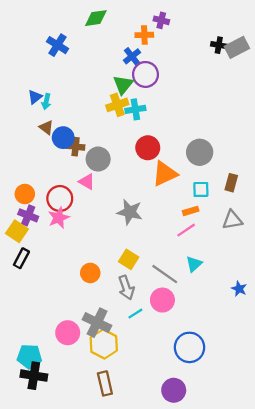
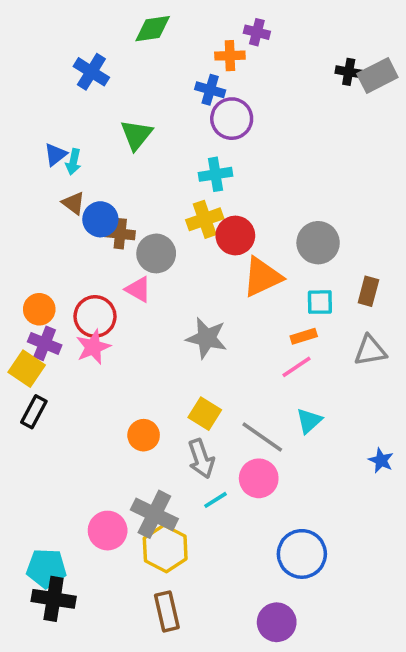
blue cross: (132, 56) -> (210, 90), turned -36
green triangle: (123, 85) -> (136, 135), moved
yellow cross: (117, 105) -> (205, 219), moved

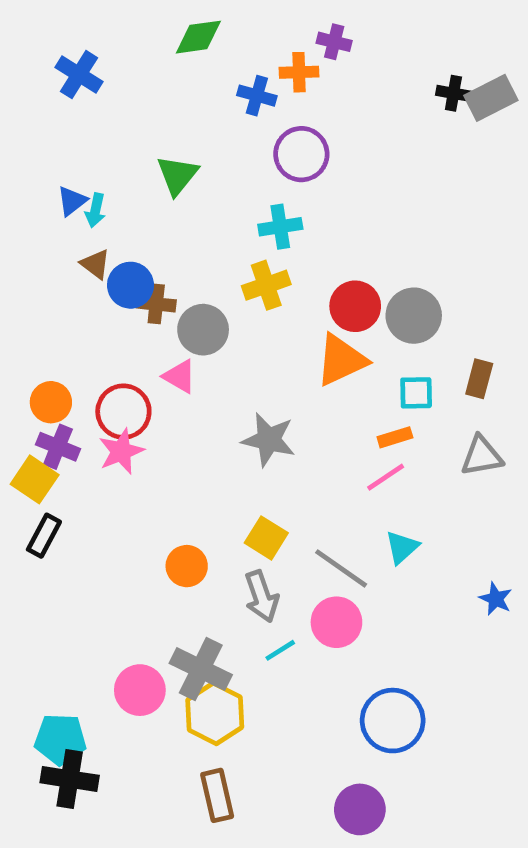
blue cross: (91, 72) -> (79, 75), moved
blue cross: (210, 90) -> (257, 96), moved
red circle: (235, 235) -> (355, 306), moved

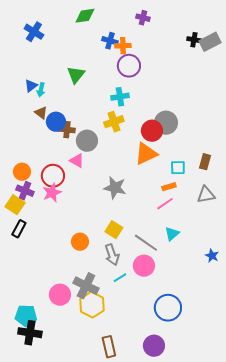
orange cross: (299, 72) -> (123, 46), moved
gray circle: (414, 316) -> (166, 123), moved
brown rectangle: (217, 795) -> (109, 347), moved

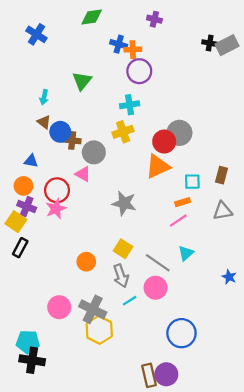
blue triangle: (31, 86) -> (31, 161), moved, turned 48
pink circle: (60, 295) -> (59, 307), moved
brown rectangle: (109, 347) -> (149, 375), moved

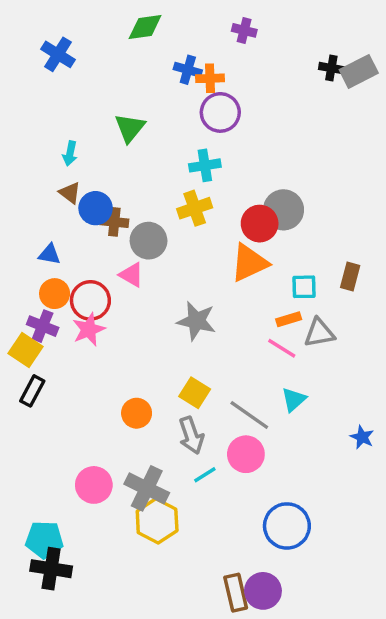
orange circle: (23, 186) -> (55, 294), moved
gray triangle: (223, 211) -> (319, 333), moved
pink line: (178, 221) -> (282, 348), turned 66

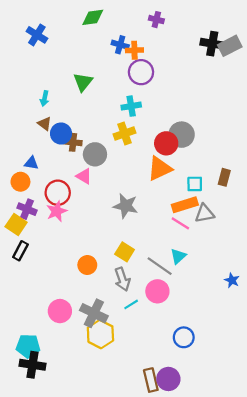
black cross: (331, 68) -> (212, 44), size x1.5
orange circle: (55, 294) -> (20, 182), moved
orange rectangle: (289, 319) -> (185, 205), size x1.6
cyan triangle: (294, 400) -> (178, 256), moved
blue circle: (287, 526) -> (184, 337), size x0.7

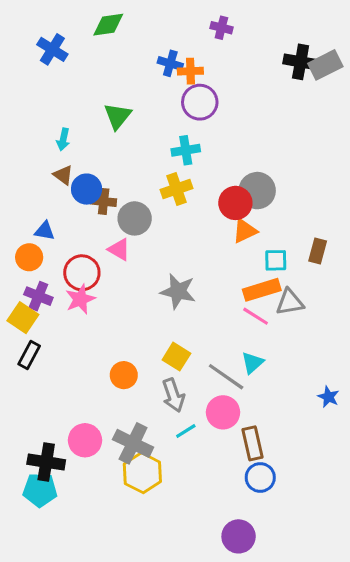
green diamond: (93, 17) -> (108, 25), moved
orange triangle: (160, 169) -> (245, 231), moved, size x0.7
black cross: (33, 365) -> (46, 462), moved
brown rectangle: (151, 380) -> (252, 443), moved

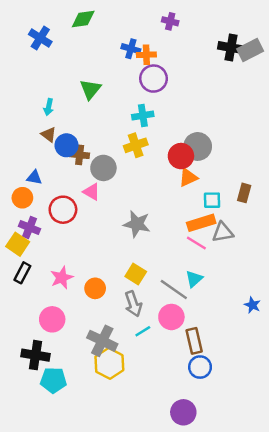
pink star: (80, 299) -> (62, 278), moved
pink circle: (85, 440) -> (52, 319), moved
cyan pentagon: (40, 490) -> (53, 380), moved

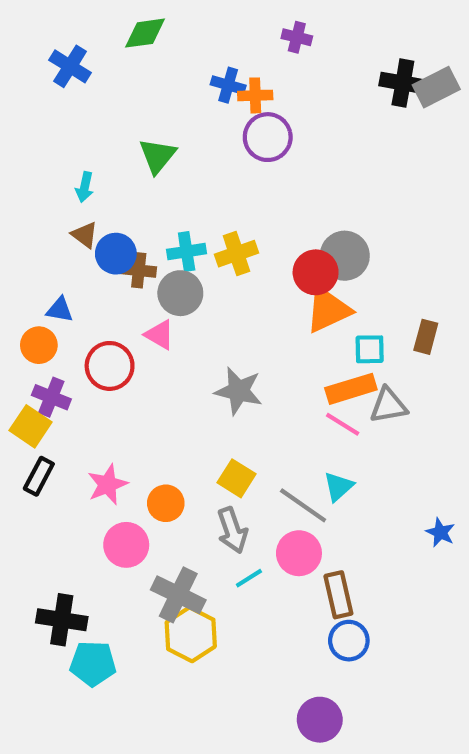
cyan cross: (143, 115) -> (187, 252), moved
orange triangle: (188, 177) -> (328, 310), size x1.4
pink circle: (52, 319) -> (126, 545), moved

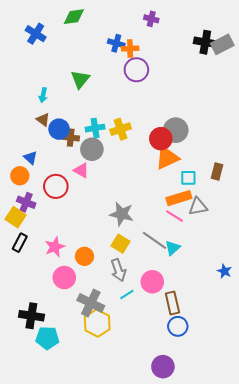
blue triangle: (60, 310) -> (30, 158), turned 32
gray star: (239, 391) -> (122, 214), moved
gray line: (303, 505) -> (154, 240), moved

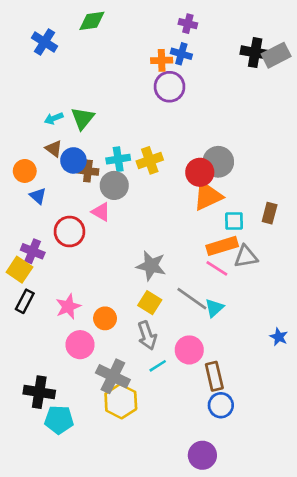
blue cross: (116, 43) -> (181, 54), moved
green triangle: (80, 79) -> (83, 118), moved
cyan arrow: (43, 95) -> (54, 118), turned 56
orange circle: (20, 176) -> (25, 171), moved

